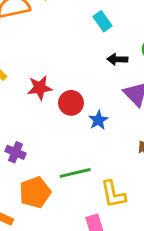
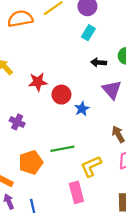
cyan rectangle: (103, 21) -> (88, 33), turned 64
purple cross: (16, 152) -> (17, 122), moved
yellow L-shape: (113, 194) -> (91, 166), turned 75

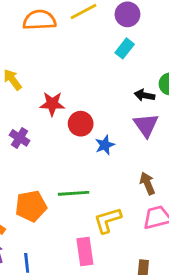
black arrow: (99, 62) -> (145, 95), moved
purple cross: (17, 122) -> (20, 138), moved

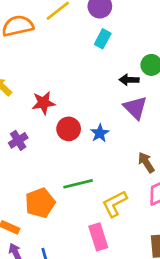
red circle: (81, 124) -> (69, 129), moved
purple cross: (20, 138) -> (18, 140), turned 36

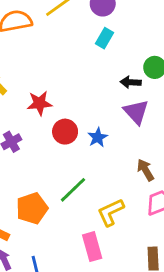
green line: (78, 184) -> (73, 190), turned -32

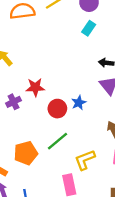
red star: (40, 103) -> (35, 87), moved
red circle: (65, 132) -> (57, 109), moved

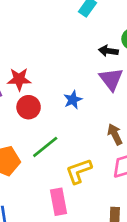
red circle: (57, 109) -> (29, 107), moved

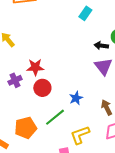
blue star: (73, 100) -> (76, 98), moved

